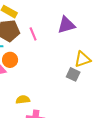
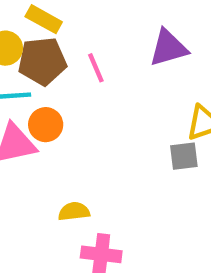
gray square: (73, 74) -> (184, 156), turned -32

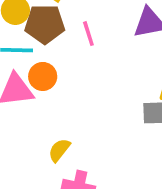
yellow semicircle: (74, 211) -> (59, 150), turned -50

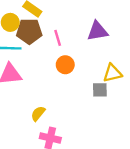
orange circle: (43, 76) -> (65, 65), moved

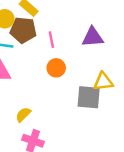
gray square: (100, 90) -> (89, 97), size x1.5

